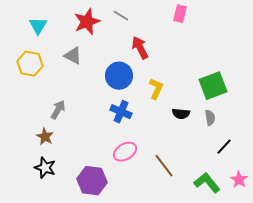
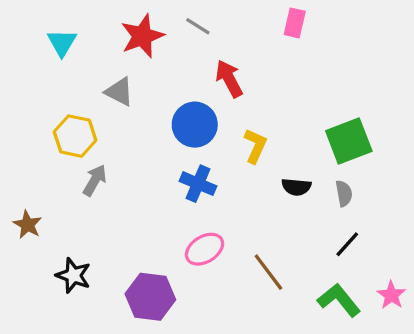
yellow hexagon: (30, 64) -> (75, 136), moved
brown star: (45, 137) -> (27, 225), moved
black line: (224, 147) -> (347, 244), moved

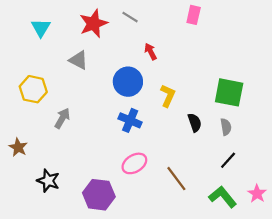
red arrow: (229, 79) -> (151, 52), size x0.7
yellow hexagon: (75, 136) -> (33, 89), moved
green square: (349, 141) -> (229, 92), turned 32
black semicircle: (296, 187) -> (195, 123), turned -114

